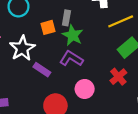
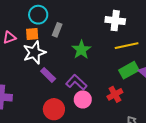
gray rectangle: (66, 18) -> (57, 30), moved
orange square: (48, 27) -> (32, 34), moved
purple L-shape: (71, 59) -> (76, 82), moved

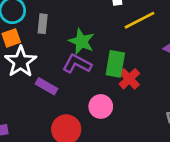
green rectangle: (129, 70) -> (115, 64), moved, turned -36
purple L-shape: (76, 82) -> (77, 64), moved
red cross: (115, 94) -> (129, 79), moved

